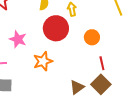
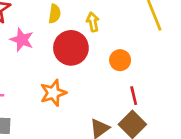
pink star: (18, 39) -> (22, 40), moved

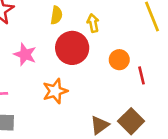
pink star: (22, 40) -> (25, 54), moved
red line: (134, 96) -> (141, 75), moved

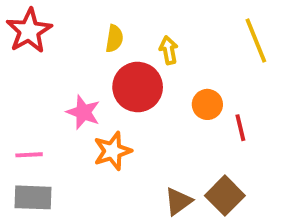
pink star: (25, 54) -> (83, 112), moved

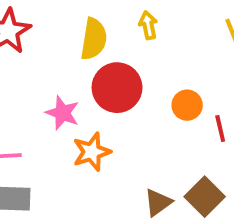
yellow semicircle: (114, 39) -> (94, 39), size x1.5
yellow arrow: (169, 50) -> (148, 25), moved

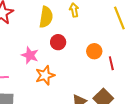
red circle: (117, 88) -> (58, 42), size x0.6

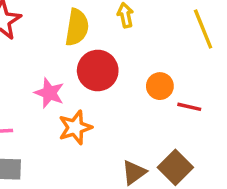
red circle: (58, 42) -> (98, 70), size x1.5
red line: (111, 63) -> (189, 107), turned -64

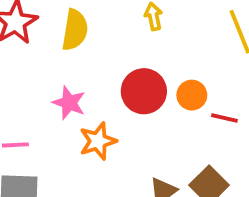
yellow semicircle: (77, 27) -> (75, 30), moved
red circle: (98, 70) -> (144, 91), moved

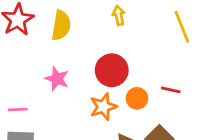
orange circle: (192, 95) -> (137, 98), moved
orange star: (98, 141) -> (103, 107), moved

